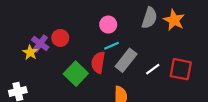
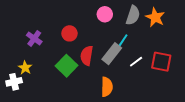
pink circle: (108, 25) -> (105, 14), moved
red circle: (60, 38) -> (69, 33), moved
cyan line: (112, 46) -> (123, 40), moved, turned -32
yellow star: (30, 52) -> (25, 68), moved

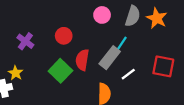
white line: (136, 62) -> (128, 74), moved

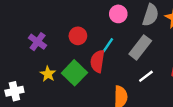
cyan line: (122, 43) -> (108, 45), moved
gray rectangle: (110, 58) -> (140, 47), moved
yellow star: (16, 73) -> (48, 74), moved

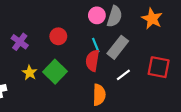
gray semicircle: (151, 15) -> (115, 16), moved
cyan line: (108, 45) -> (96, 45), moved, turned -56
red semicircle: (98, 61) -> (92, 61), moved

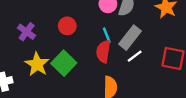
yellow star: (30, 73) -> (37, 64), size x1.5
white line: (123, 75) -> (135, 56), moved

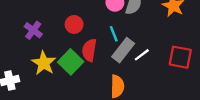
gray rectangle: (130, 38) -> (123, 50), moved
red semicircle: (103, 51) -> (89, 50), moved

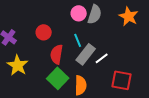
red square: (180, 57) -> (122, 80), moved
green square: (71, 62) -> (58, 78), moved

